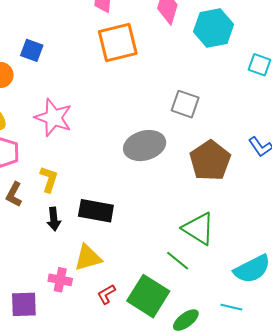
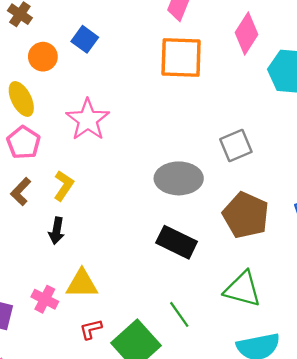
gray square: (185, 104) -> (236, 146), turned 32
brown pentagon: (210, 161) -> (246, 215), turned -30
black rectangle: (96, 211) -> (177, 242), moved
green triangle: (198, 229) -> (243, 289), moved, turned -33

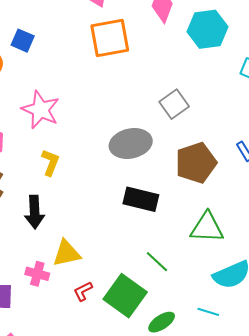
yellow L-shape: (64, 186) -> (50, 163), moved
brown pentagon: (246, 215) -> (196, 163), turned -30
black arrow: (57, 231) -> (35, 212), size x1.4

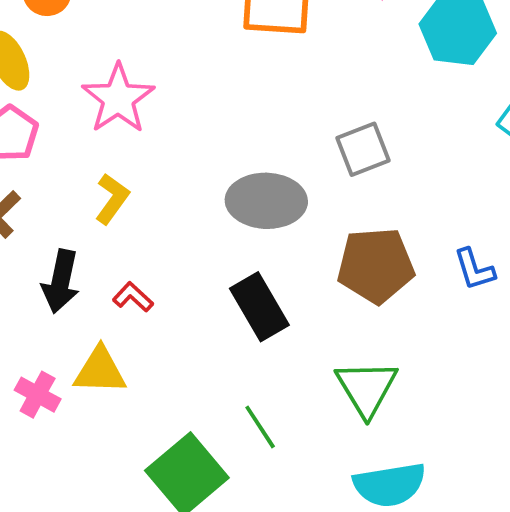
black rectangle: (141, 199) -> (259, 307), turned 32
green triangle: (207, 228) -> (367, 388), turned 42
red L-shape: (83, 291) -> (133, 297), moved, turned 55

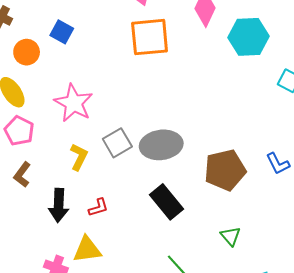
gray square: (363, 149) -> (117, 143), moved
red L-shape: (133, 297) -> (98, 207), turned 130
green triangle: (367, 388) -> (231, 236), size x0.6

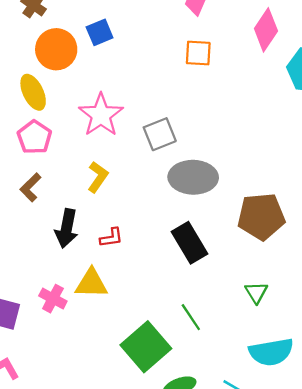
blue square: (62, 32) -> (100, 32), turned 30
orange square: (150, 37) -> (198, 53), size x0.6
orange circle: (27, 52) -> (56, 49), size x1.4
gray square: (117, 143) -> (160, 134), moved

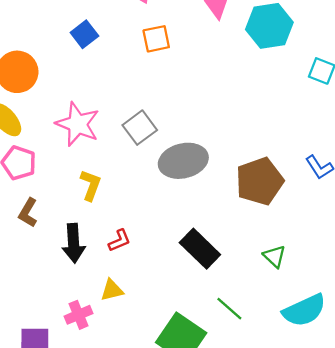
blue square: (100, 32) -> (84, 34), moved
black rectangle: (190, 243) -> (200, 249), moved
yellow triangle: (91, 283) -> (112, 290), size x0.7
pink cross: (53, 299) -> (79, 315), turned -36
green line: (191, 317) -> (229, 309), moved

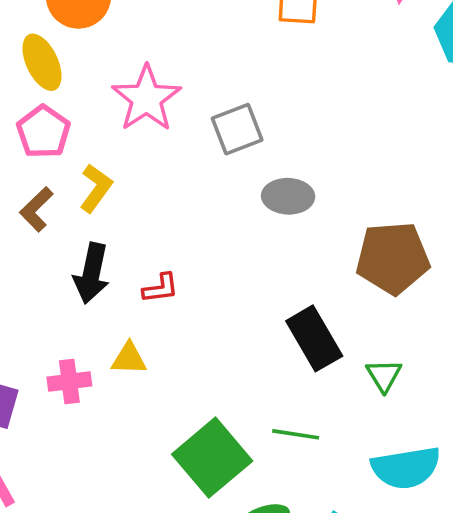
gray ellipse: (183, 161) -> (288, 196), size x0.7
yellow L-shape: (91, 185) -> (96, 188), moved
black rectangle: (200, 249) -> (314, 338), moved
green line: (229, 309) -> (296, 434), turned -48

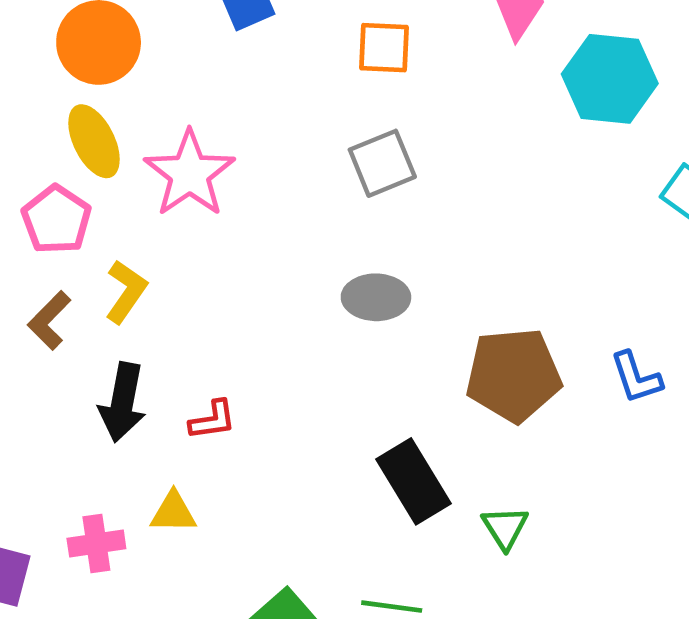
yellow ellipse: (42, 62) -> (94, 141), moved
gray square: (237, 129) -> (382, 163), moved

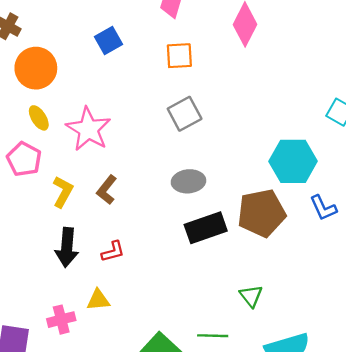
cyan hexagon: (610, 79) -> (293, 161), moved
yellow ellipse: (94, 141) -> (39, 118), size x0.7
brown L-shape: (49, 320) -> (107, 190), moved
black rectangle: (413, 481) -> (206, 228), moved, turned -72
green triangle: (505, 528) -> (251, 296), moved

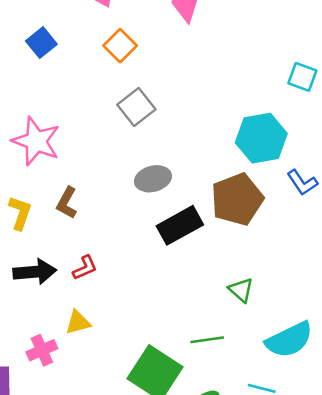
orange square: (179, 56) -> (120, 46), turned -32
black arrow: (67, 247) -> (35, 272), turned -90

